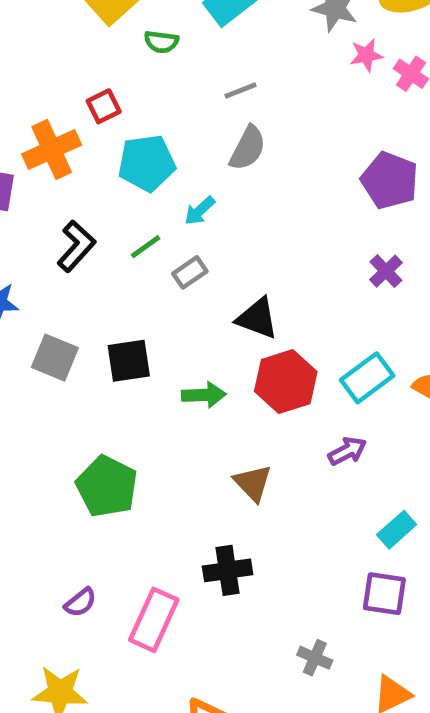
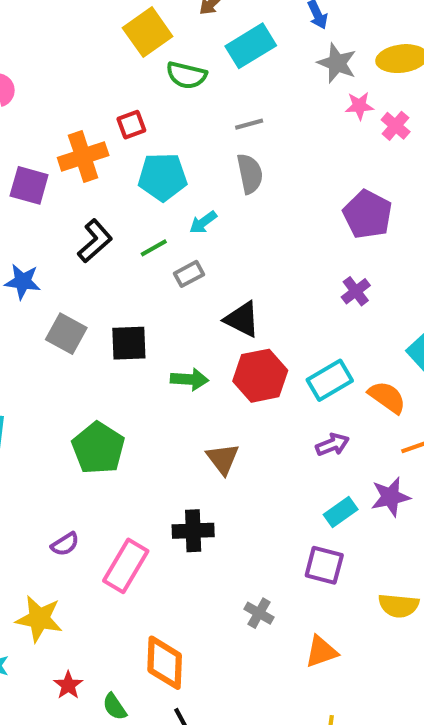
green semicircle: (161, 42) -> (186, 75), size x1.4
gray semicircle: (248, 148) -> (250, 174), turned -45
purple arrow: (347, 451) -> (332, 445), moved

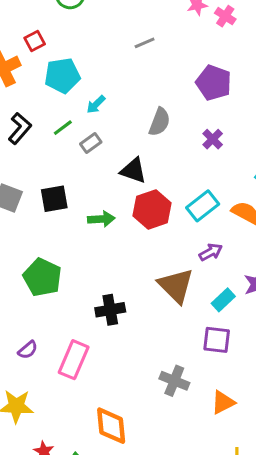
gray line: (249, 124) -> (145, 43), moved
gray semicircle: (250, 174) -> (160, 122), moved, turned 40
brown triangle: (223, 459) -> (176, 286), moved, size x1.5
black cross: (193, 531) -> (110, 310), moved
gray cross: (259, 613) -> (174, 381), size x1.4

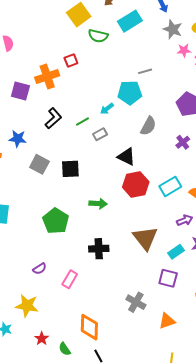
cyan pentagon: (62, 76) -> (130, 93), moved
green arrow: (101, 219) -> (98, 204), moved
purple arrow: (211, 252) -> (185, 220), moved
pink rectangle: (74, 360) -> (70, 279), size x0.7

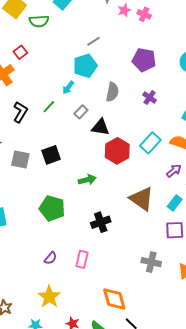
gray rectangle: (100, 134) -> (81, 112), moved
yellow star: (27, 306) -> (49, 297), turned -30

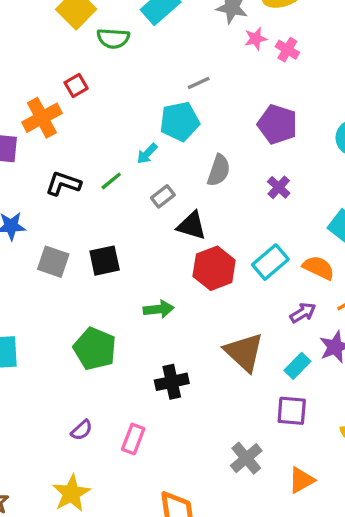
black L-shape: (20, 112) -> (63, 184), turned -110
gray cross: (151, 262) -> (246, 458), turned 30

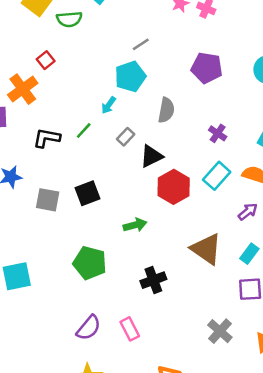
purple cross: (279, 187) -> (218, 133), moved
black triangle: (192, 226) -> (151, 156), turned -35
purple semicircle: (82, 430) -> (89, 328), size x1.5
pink rectangle: (133, 439) -> (130, 329), turned -40

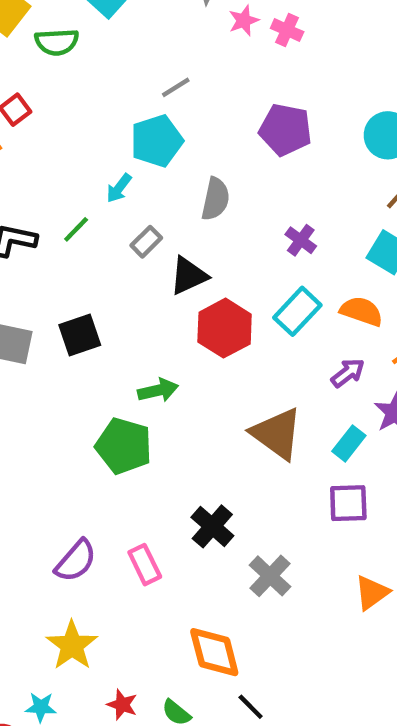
green pentagon: (90, 263) -> (124, 446), moved
black cross: (153, 280) -> (212, 526), moved, turned -30
gray cross: (220, 331) -> (270, 576), moved

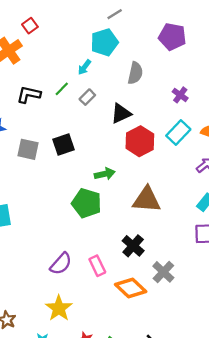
gray rectangle: (146, 242) -> (87, 97), moved
brown triangle: (277, 434) -> (147, 200), moved, turned -32
orange diamond: (214, 652) -> (131, 288), moved, turned -32

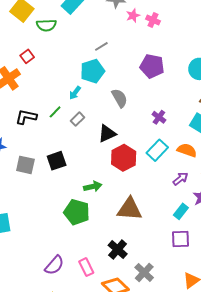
gray semicircle: (135, 73) -> (120, 98), turned -42

